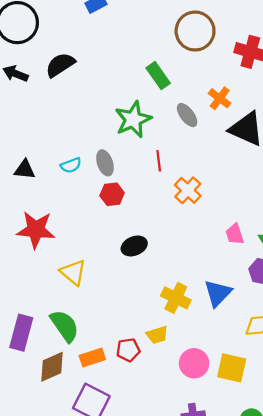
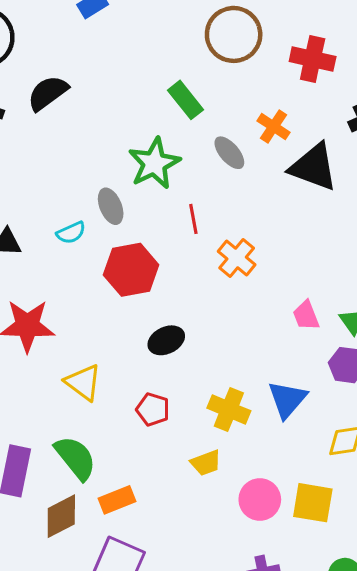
gray ellipse: (105, 163) -> (111, 206), moved
red hexagon: (112, 194) -> (131, 270), size x1.6
red pentagon: (128, 350) -> (153, 409), moved, turned 30

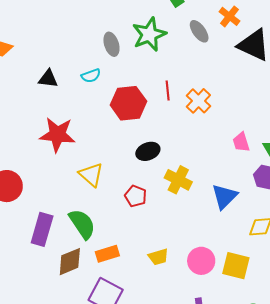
gray ellipse: (111, 206) -> (111, 44), moved
red line: (193, 219) -> (168, 90), moved
yellow cross: (229, 409) -> (178, 180), moved
yellow trapezoid: (206, 463) -> (158, 257), moved

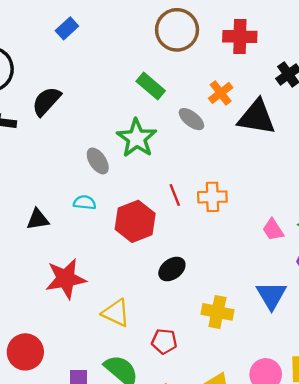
orange cross: (230, 16) -> (221, 93), turned 30
cyan semicircle: (91, 76) -> (85, 202), turned -138
orange cross: (198, 101) -> (212, 197), turned -30
yellow cross: (178, 180) -> (217, 312), moved
red pentagon: (136, 196) -> (164, 341), moved

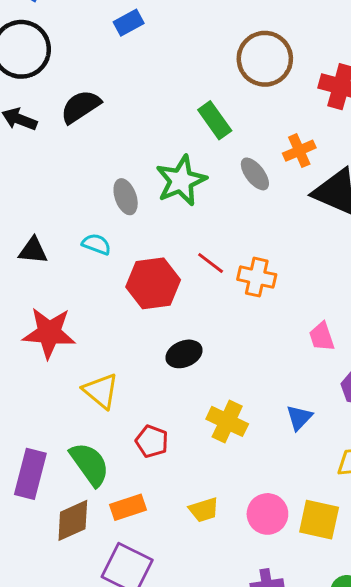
red line: (175, 195) -> (211, 263), turned -45
blue triangle: (271, 295) -> (299, 418), size x0.7

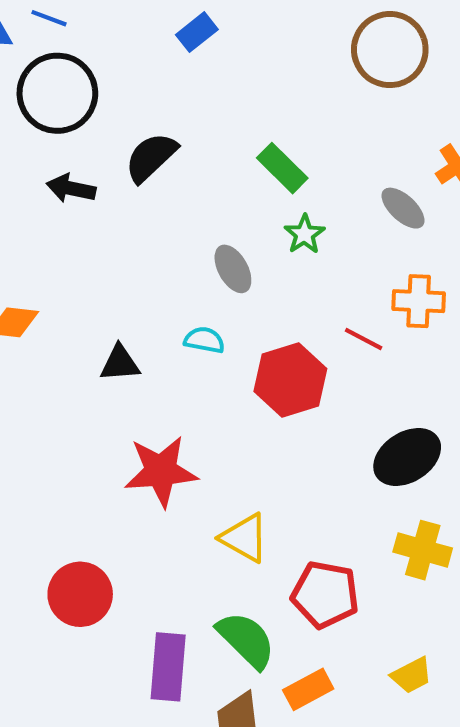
green rectangle: (215, 120) -> (282, 168), moved
green star: (181, 181) -> (304, 234), size x0.6
orange cross: (257, 277) -> (419, 301), moved
black ellipse: (184, 354) -> (407, 457), moved, size x1.4
red pentagon: (152, 441) -> (325, 594), size x1.5

